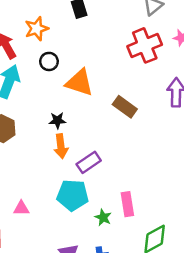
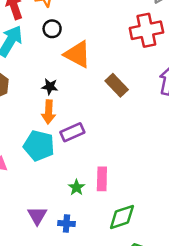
cyan pentagon: (73, 195) -> (39, 146), moved

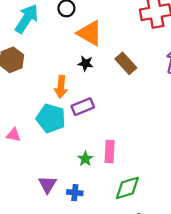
black star: (50, 87) -> (86, 63), moved

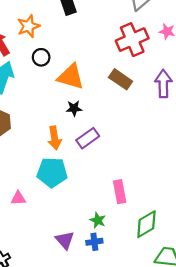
brown rectangle: (126, 63) -> (121, 79), moved
purple rectangle: (83, 107) -> (88, 138), moved
green star: (85, 159) -> (98, 220), moved

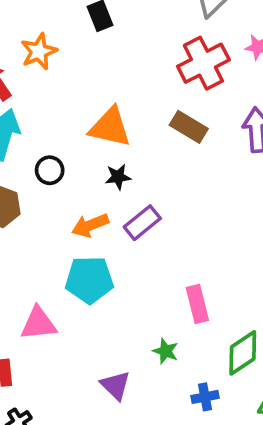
black circle: (41, 57) -> (50, 170), moved
orange arrow: (55, 138) -> (90, 225), turned 80
pink triangle: (18, 198) -> (38, 324), size x1.5
blue cross: (94, 242) -> (205, 397), moved

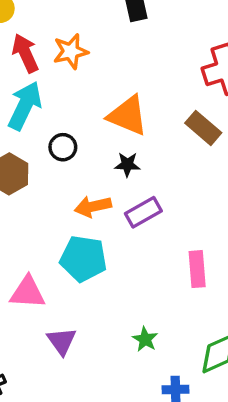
orange star: (39, 52) -> (71, 51), moved
pink rectangle: (197, 304) -> (197, 269), moved
purple triangle: (115, 385) -> (62, 341), moved

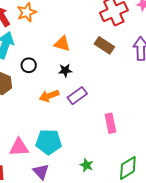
orange triangle: (128, 116) -> (62, 44), size x0.7
cyan pentagon: (83, 259) -> (49, 142), moved

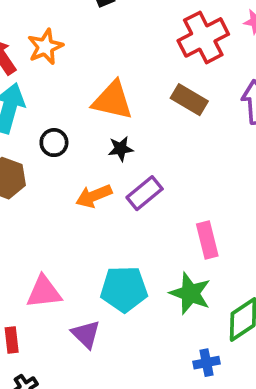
orange triangle: (62, 44) -> (113, 100), size x1.4
cyan pentagon: (49, 142) -> (124, 289), moved
green star: (87, 165) -> (190, 293), moved, size x1.6

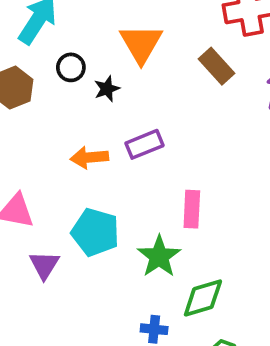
orange triangle: (113, 100) -> (141, 44), turned 30
black star: (121, 149) -> (107, 89), moved, turned -30
orange arrow: (94, 196) -> (89, 158), moved

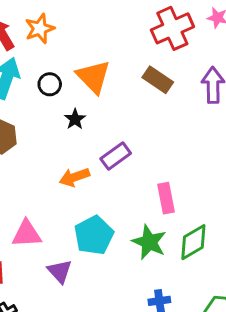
black circle: (71, 67) -> (50, 84), moved
cyan pentagon: (95, 232) -> (94, 235), turned -30
green diamond: (203, 298) -> (193, 242), moved

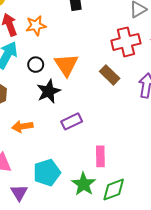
black star: (75, 119) -> (49, 91), size x1.6
orange arrow: (74, 177) -> (22, 126), moved

